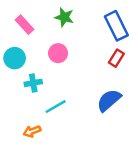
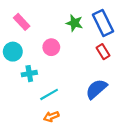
green star: (64, 17) -> (74, 23), moved
red rectangle: (116, 58) -> (103, 52), turned -64
orange arrow: (32, 131) -> (51, 116), moved

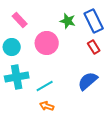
pink circle: (51, 47) -> (47, 43), size x1.5
cyan cross: (29, 74) -> (17, 77), moved, size x1.6
orange arrow: (51, 116) -> (47, 106), turned 40

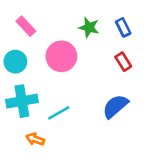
blue rectangle: (94, 21) -> (123, 27), size x0.6
orange arrow: (47, 106) -> (35, 139), moved

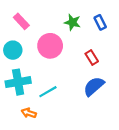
red rectangle: (123, 62) -> (92, 58), moved

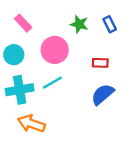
red rectangle: (92, 58) -> (100, 63), turned -56
cyan line: (48, 92) -> (52, 83), moved
orange arrow: (29, 113) -> (31, 124), size x1.6

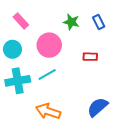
blue semicircle: (103, 94) -> (98, 107), moved
orange arrow: (31, 124) -> (48, 111), moved

